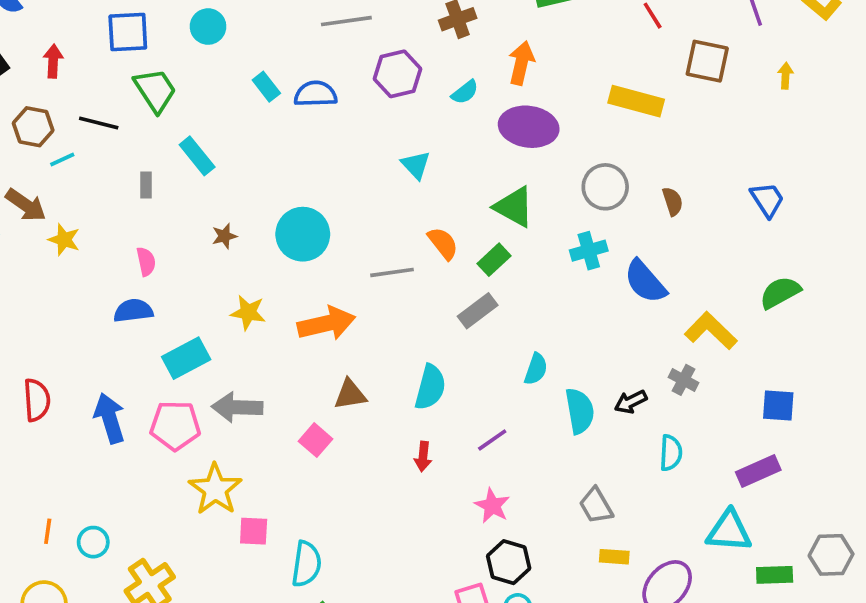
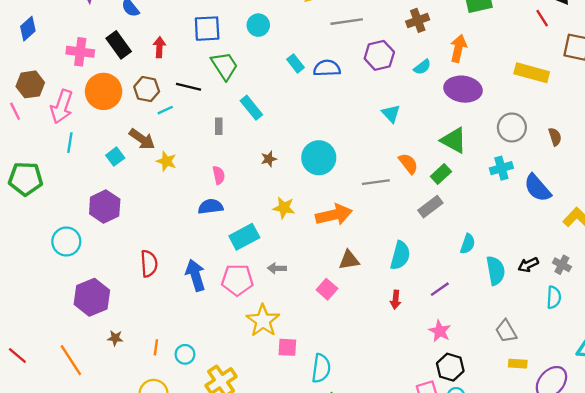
gray cross: (683, 380) -> (562, 265), moved
gray arrow: (237, 407) -> (277, 268), size x0.6

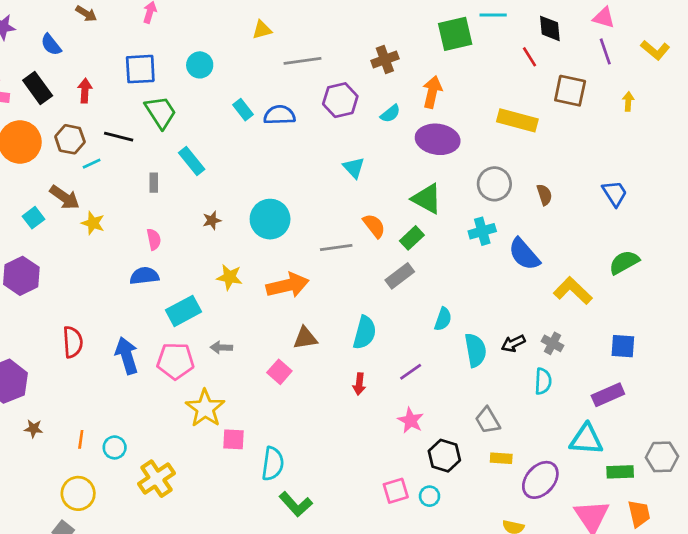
black hexagon: (450, 367) -> (444, 456), moved

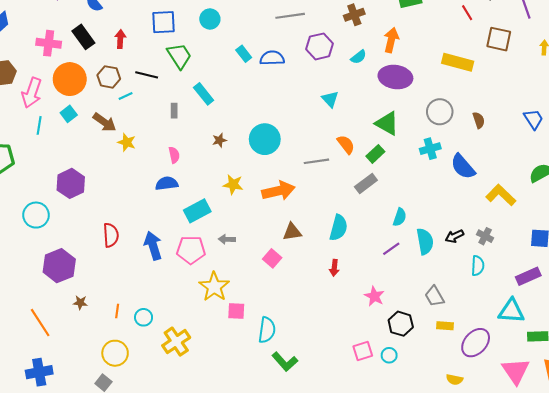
cyan square: (33, 218) -> (69, 114), moved
purple line: (411, 372) -> (391, 249), moved

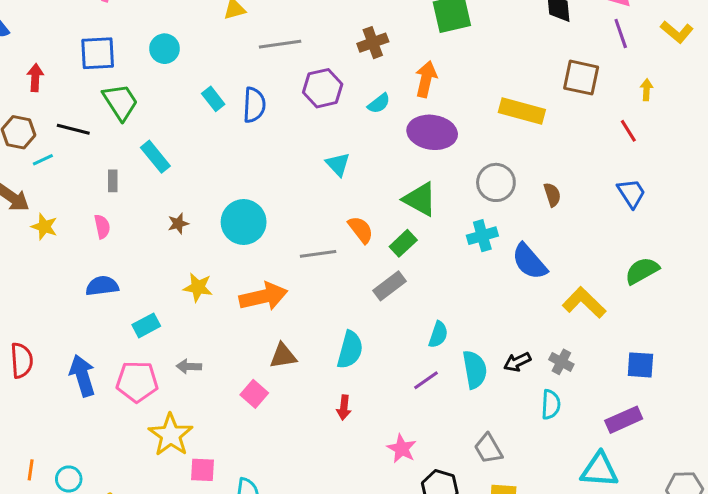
red line: (467, 13) -> (628, 131), moved
blue semicircle: (272, 58) -> (254, 105), turned 95
pink semicircle: (174, 155) -> (102, 227), moved
cyan rectangle: (197, 211) -> (146, 325), size x0.7

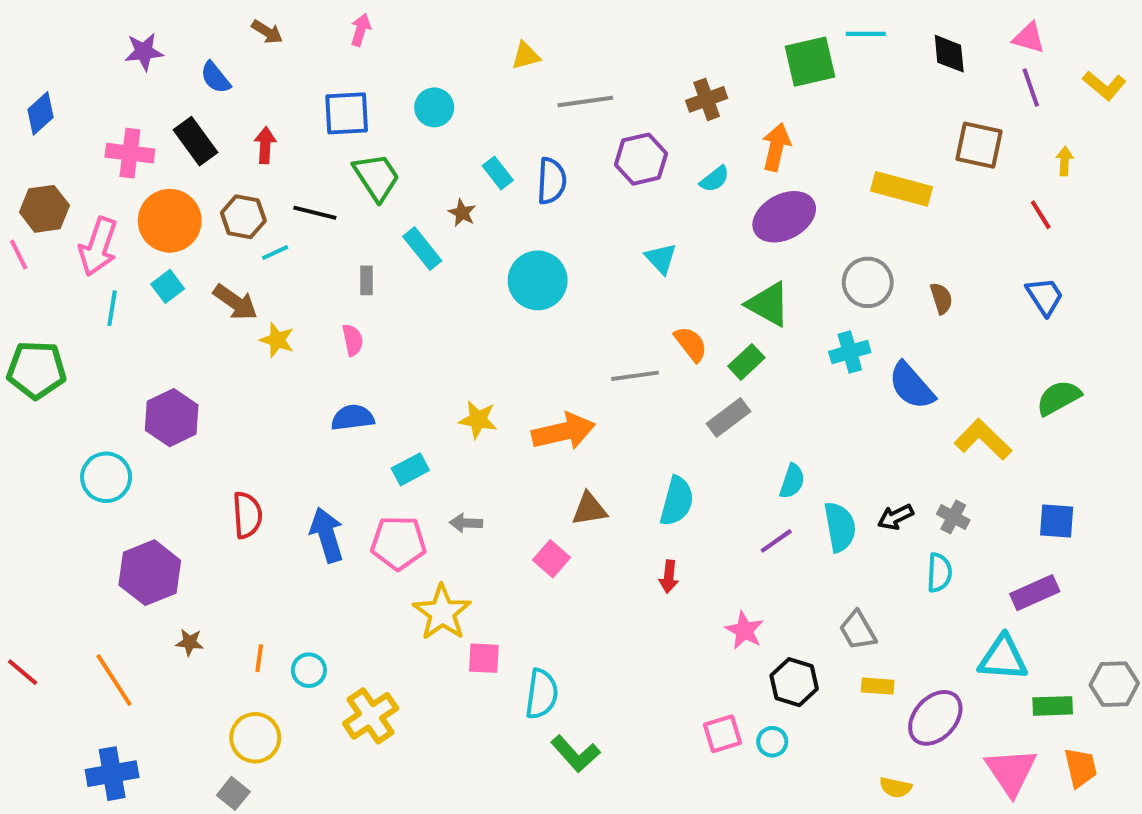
purple ellipse: (432, 132) -> (784, 217), turned -36
cyan circle: (244, 222) -> (538, 280), moved
brown star: (178, 224) -> (462, 213), moved, turned -30

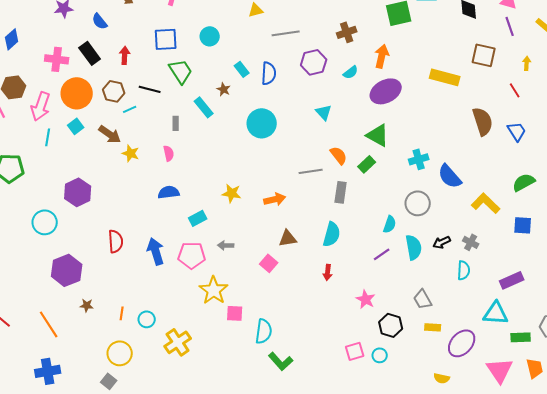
gray circle: (868, 282) -> (418, 203), moved
brown semicircle: (941, 298) -> (483, 121), moved, size x1.8
gray rectangle: (728, 418) -> (341, 192), moved, turned -45
orange arrow: (563, 432) -> (275, 199), size x0.7
blue square: (1057, 521) -> (523, 225), moved

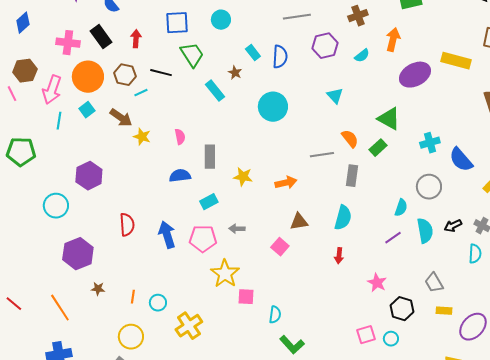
purple ellipse: (386, 91) -> (415, 75), moved
gray rectangle: (176, 123) -> (210, 157), moved, size x1.6
cyan semicircle: (264, 331) -> (275, 315), size x0.7

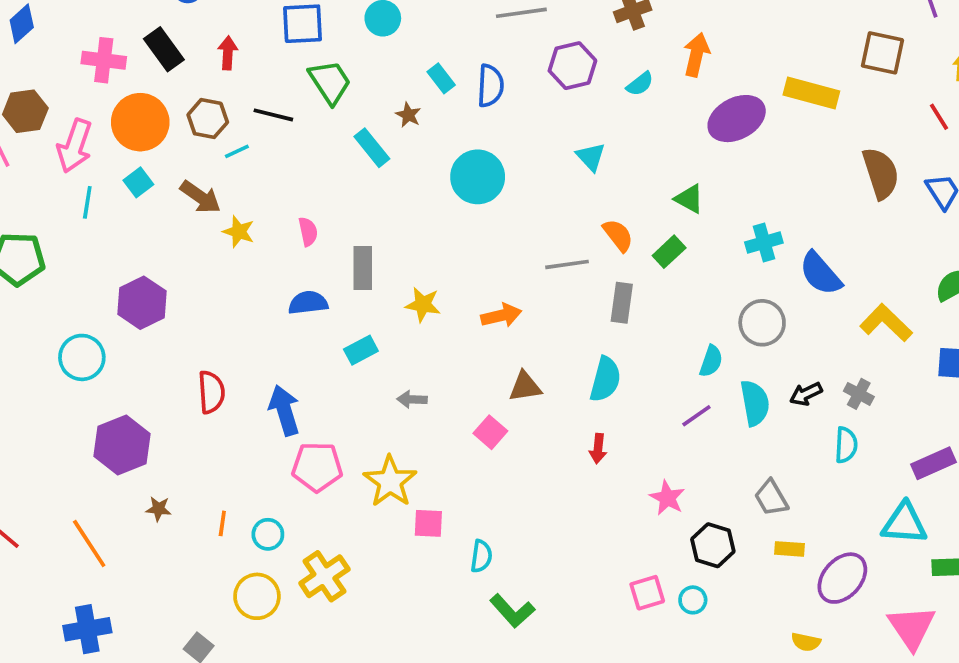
green triangle: (389, 119) -> (689, 199), size x0.7
pink pentagon: (203, 239) -> (317, 467), moved
yellow circle: (131, 337) -> (257, 596), moved

